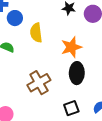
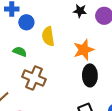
brown cross: (39, 83) -> (34, 78), moved, turned -35

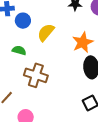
yellow semicircle: (48, 36) -> (46, 32), turned 54

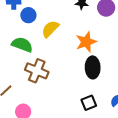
green semicircle: (19, 50) -> (22, 45), size x1.5

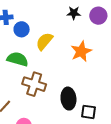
black ellipse: (93, 67) -> (68, 99), moved
black square: (89, 103) -> (88, 112), turned 35

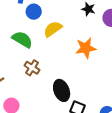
brown cross: (34, 84) -> (32, 68), size x0.7
black ellipse: (68, 99) -> (62, 90), turned -30

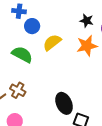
orange star: (86, 48) -> (87, 46), moved
brown cross: (32, 68) -> (18, 90), moved

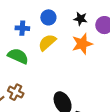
blue cross: (19, 11) -> (22, 28), moved
blue circle: (32, 26) -> (48, 17), moved

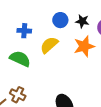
blue circle: (48, 17) -> (60, 20), moved

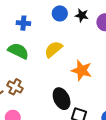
yellow semicircle: (49, 45) -> (53, 49), moved
orange star: (84, 46) -> (82, 70), moved, turned 30

